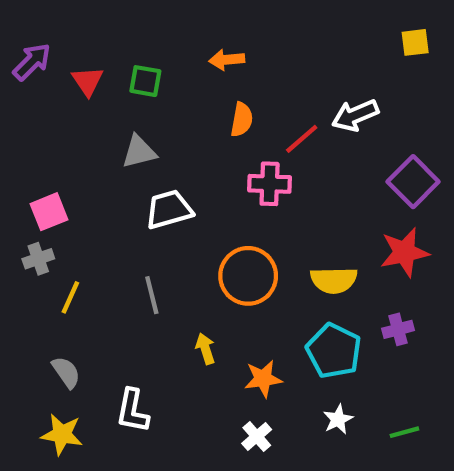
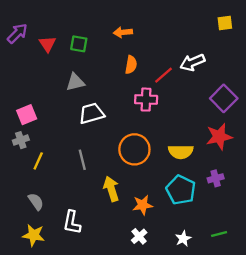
yellow arrow: (205, 349) -> (111, 189), size x1.5
white star: (338, 419) -> (183, 239), moved

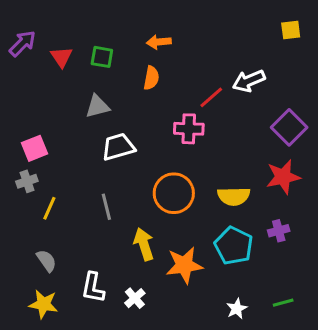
orange semicircle: (131, 65) -> (151, 78), moved
orange star: (143, 205) -> (184, 265), size x1.4
white cross: (139, 236) -> (135, 298), moved

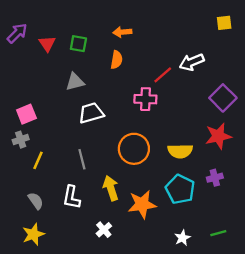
white L-shape: (93, 288) -> (71, 197), moved
yellow star: (43, 304) -> (33, 234), turned -30

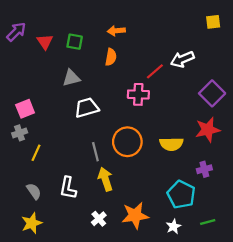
gray line: (82, 159) -> (95, 152), moved
cyan pentagon: (180, 189) -> (181, 195), moved
orange star: (142, 204) -> (135, 215), moved

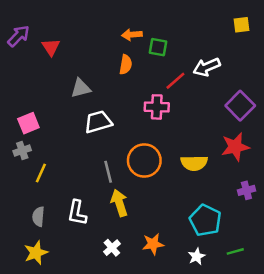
green square: (75, 42) -> (158, 47), moved
purple cross: (204, 169) -> (246, 190), moved
gray semicircle: (34, 191) -> (38, 217), turned -140
orange star: (135, 215) -> (153, 244), size x0.7

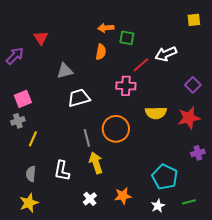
purple arrow: (18, 36) -> (15, 56), moved
purple square: (240, 106) -> (193, 85), size x0.7
yellow semicircle: (194, 163) -> (156, 113), moved

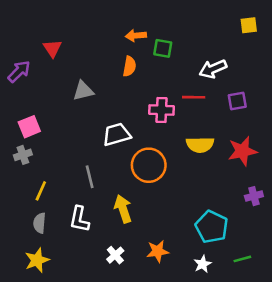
red line: (141, 65) -> (194, 97), moved, turned 42
purple square: (193, 85) -> (237, 101), moved, turned 35
white trapezoid: (79, 98) -> (117, 134), moved
gray line: (87, 138) -> (90, 177), moved
yellow line: (33, 139) -> (41, 191), moved

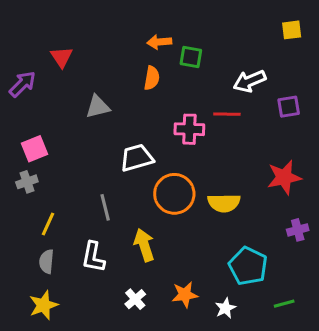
purple square: (237, 101) -> (289, 107), moved
yellow semicircle: (200, 145) -> (224, 203), moved
white star: (203, 264) -> (225, 308), moved

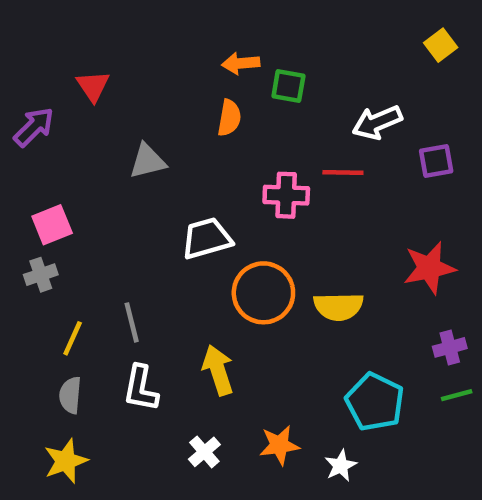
yellow square: (292, 30) -> (441, 45), turned -30
gray line: (105, 207) -> (132, 322), moved
green line: (284, 304) -> (457, 395), moved

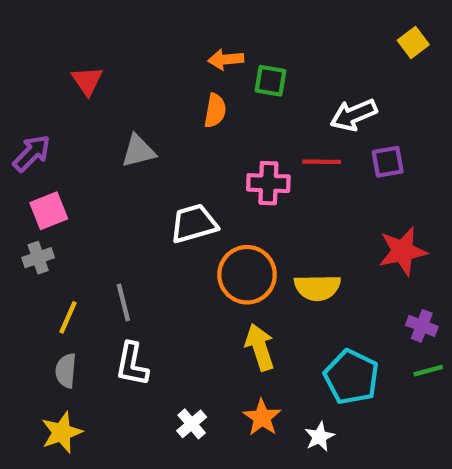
purple arrow: (34, 127) -> (32, 153), moved
purple square: (436, 161) -> (388, 162), moved
purple cross: (450, 347) -> (422, 326), turned 36
yellow arrow: (218, 370) -> (260, 347), moved
orange star: (279, 445) -> (262, 417), turned -30

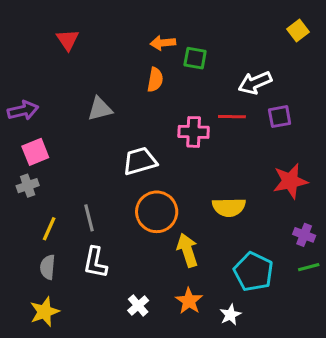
red triangle: (87, 81) -> (68, 40), moved
purple arrow: (32, 153) -> (23, 110), turned 32
orange circle: (247, 275) -> (157, 212), moved

